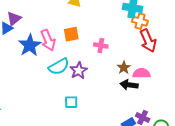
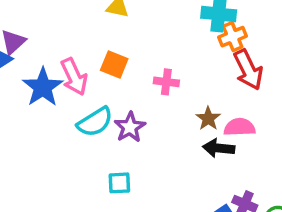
orange cross: (140, 21) -> (233, 37), turned -35
orange square: (71, 34) -> (114, 65), turned 35

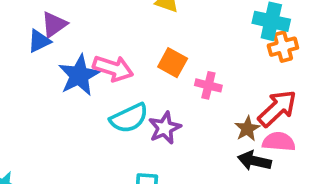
orange square: (114, 65) -> (173, 63), moved
red arrow: (248, 70) -> (277, 108), moved, turned -114
pink arrow: (74, 77) -> (113, 68), turned -54

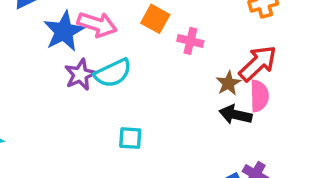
purple star: (165, 128) -> (80, 75), moved
pink semicircle: (279, 142) -> (259, 96), turned 84

